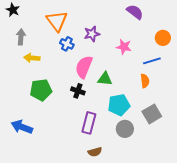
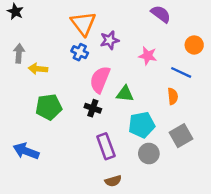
orange triangle: (57, 21) -> (83, 24), moved
gray arrow: (21, 37) -> (19, 53), moved
blue line: (152, 61) -> (181, 72), turned 42
purple rectangle: (89, 123) -> (106, 146), turned -35

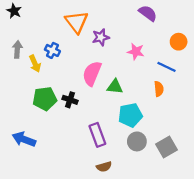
blue cross: (80, 52) -> (52, 50), moved
yellow arrow: (38, 69) -> (35, 64), turned -119
black cross: (93, 108) -> (70, 100), moved
gray square: (181, 136) -> (166, 147), moved

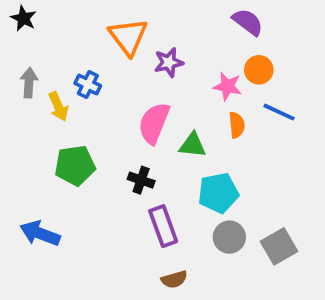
orange circle: (179, 42) -> (259, 70), moved
orange semicircle: (159, 89) -> (237, 125), moved
black cross: (70, 100) -> (141, 180), moved

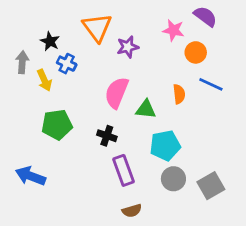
black star: (23, 18) -> (50, 41), moved
purple semicircle: (248, 22) -> (205, 16), moved
pink star: (228, 86) -> (173, 30), moved

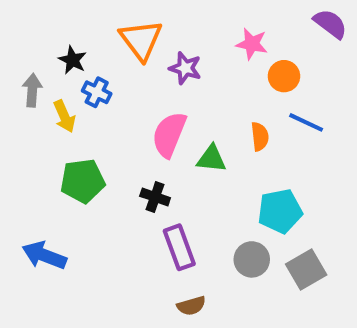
purple semicircle: (205, 16) -> (330, 24), moved
purple star: (128, 47) -> (185, 68), turned 30
cyan pentagon: (165, 145) -> (280, 211), moved

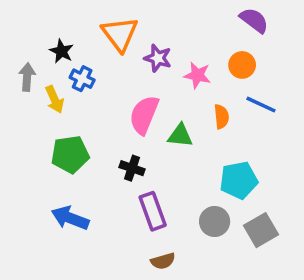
purple semicircle: (330, 24) -> (254, 20), moved
pink star: (252, 44) -> (197, 75), moved
blue arrow: (44, 255) -> (70, 218), moved

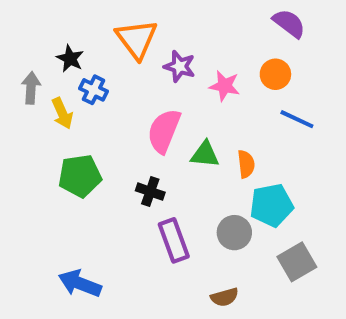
orange semicircle: (221, 117) -> (246, 164), moved
blue arrow: (70, 218) -> (80, 283), moved
gray circle: (215, 221) -> (234, 233), moved
brown semicircle: (163, 261) -> (225, 297), moved

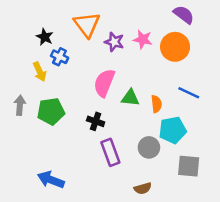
orange circle: (275, 74) -> (175, 47), size x1.5
pink star: (225, 86) -> (143, 39), moved
gray arrow: (31, 88) -> (20, 105), moved
blue line: (297, 119) -> (189, 93), moved
gray square: (297, 262) -> (189, 166), turned 35

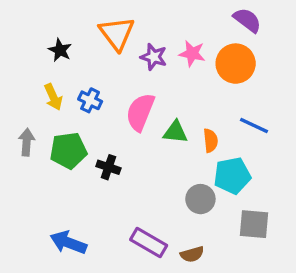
blue cross: (60, 57) -> (90, 100), moved
black cross: (96, 121) -> (108, 167), moved
purple rectangle: (110, 152) -> (149, 243), moved, turned -40

